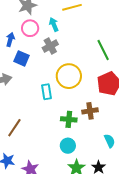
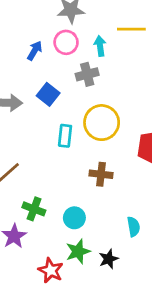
blue square: (22, 58) -> (48, 94), moved
brown cross: (90, 111) -> (101, 174), moved
green cross: (69, 119) -> (34, 209), moved

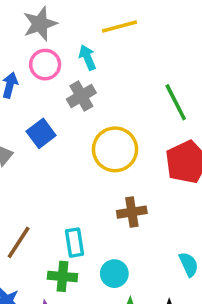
blue square: (48, 94) -> (41, 133), turned 30
cyan rectangle: (65, 136) -> (74, 243), moved

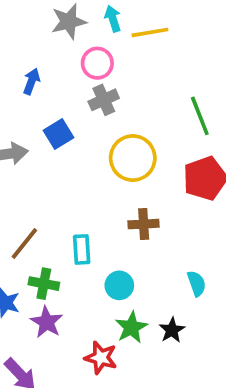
cyan arrow: (87, 57) -> (113, 19), moved
pink circle: (45, 65) -> (97, 63), moved
green cross: (62, 276) -> (44, 284), moved

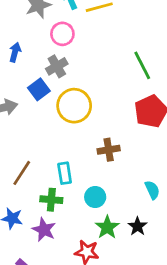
gray cross: (104, 100) -> (57, 66), moved
yellow circle: (133, 158) -> (74, 106), moved
green cross: (44, 284) -> (51, 200), moved

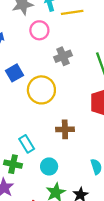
gray cross: (57, 66) -> (63, 56), moved
cyan rectangle: (65, 173) -> (27, 144), turned -30

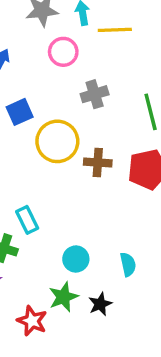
brown cross: (65, 129) -> (98, 163), moved
cyan circle: (49, 166) -> (76, 259), moved

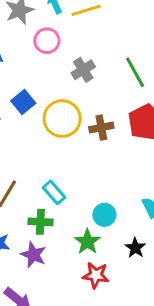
green star: (63, 297) -> (87, 242), moved
red star: (32, 321) -> (96, 275), moved

